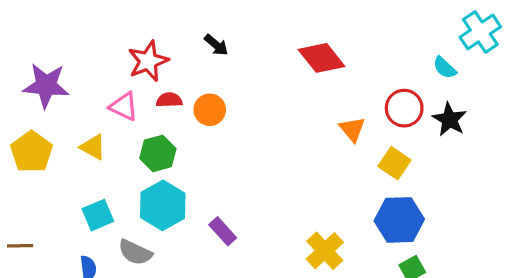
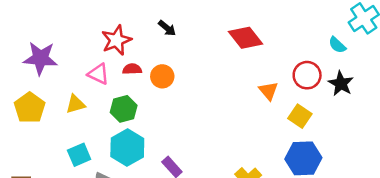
yellow triangle: (93, 147) -> (75, 104), turned -45

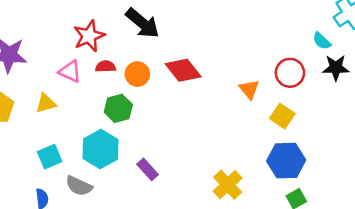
black arrow: (167, 28) -> (142, 23), size x1.8
red diamond: (246, 38) -> (183, 70), moved
black star: (341, 84) -> (336, 68), moved, turned -30
green hexagon: (124, 109) -> (118, 108), moved

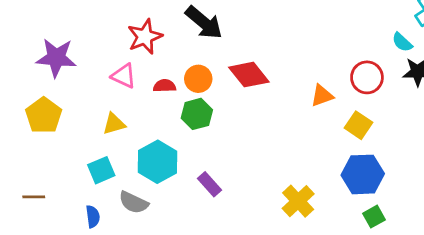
red semicircle: (106, 66) -> (165, 86), moved
orange triangle: (249, 89) -> (322, 96), turned 50
yellow triangle: (46, 103) -> (114, 124), moved
green hexagon: (118, 108) -> (197, 114), moved

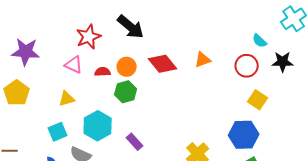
cyan semicircle: (402, 42) -> (260, 41), moved
orange triangle: (322, 96) -> (203, 60), moved
yellow square: (359, 125) -> (258, 100), moved

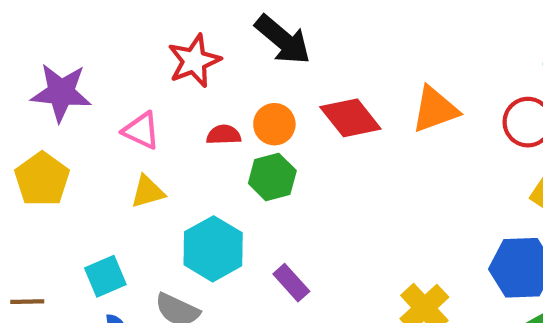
orange triangle: (203, 60) -> (435, 109), size x1.4
pink triangle: (74, 65) -> (141, 131), moved
cyan square: (58, 132) -> (105, 276), moved

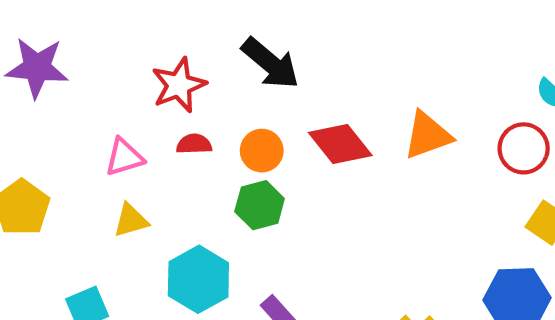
purple star: (61, 93) -> (37, 68), moved
pink triangle: (141, 131) -> (124, 157), turned -42
red semicircle: (224, 135) -> (194, 144), moved

